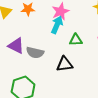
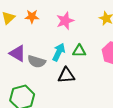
cyan arrow: (57, 25) -> (59, 52), moved

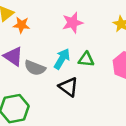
orange star: (32, 17) -> (21, 25), moved
black triangle: (66, 75) -> (68, 87), turned 36

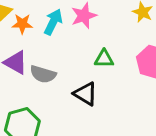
cyan arrow: (62, 59) -> (53, 22), moved

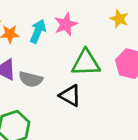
green triangle: (104, 59) -> (86, 63), size x1.6

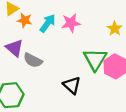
green triangle: (86, 63) -> (95, 59), moved, turned 50
black triangle: (70, 96) -> (72, 85), moved

